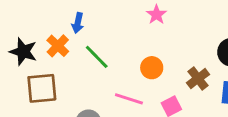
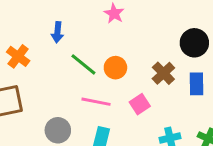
blue arrow: (78, 23) -> (57, 32), moved
green line: (97, 57) -> (83, 64), moved

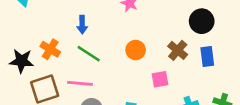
green line: (83, 64) -> (89, 54), moved
pink line: (96, 102) -> (80, 83), moved
pink square: (140, 104) -> (160, 79), turned 30

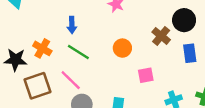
brown cross: (178, 50) -> (161, 36), moved
pink line: (80, 83) -> (71, 80), turned 40

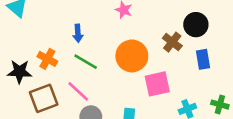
orange circle: (122, 48) -> (132, 56), size x1.6
pink square: (146, 75) -> (157, 84), size x1.5

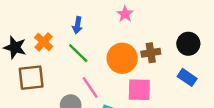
brown cross: (172, 42) -> (151, 53), moved, turned 30
blue rectangle: (203, 59) -> (187, 77), turned -60
pink line: (78, 91) -> (90, 87), moved

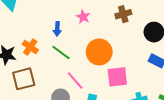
pink star: (125, 14) -> (83, 17), moved
brown cross: (151, 53) -> (123, 14), moved

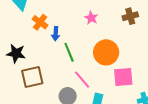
blue arrow: (57, 29) -> (56, 34), moved
orange cross: (30, 47) -> (40, 22), moved
green line: (61, 53) -> (69, 52), turned 30

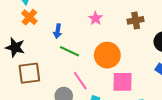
orange cross: (40, 22) -> (29, 17), moved
green line: (69, 52) -> (69, 51), turned -48

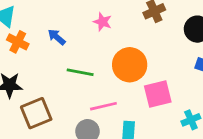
blue arrow: (58, 31) -> (57, 37), moved, turned 136
pink line: (80, 81) -> (103, 106), turned -54

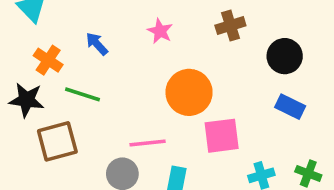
orange cross: (18, 42) -> (48, 60), moved
green line: (80, 72) -> (82, 94), moved

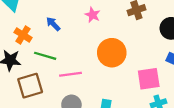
pink square: (222, 136) -> (149, 79), moved
pink line: (148, 143) -> (71, 74), moved

